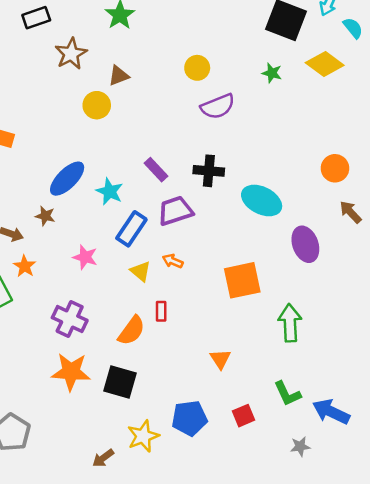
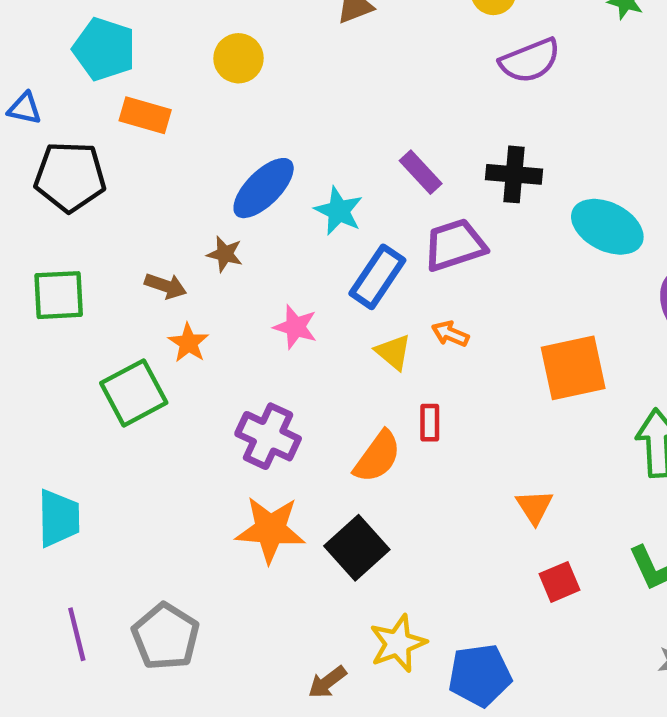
yellow circle: (97, 105) -> (238, 58), moved
black square: (120, 382) -> (357, 548), turned 32
red square: (244, 416) -> (560, 582), moved
blue pentagon: (189, 418) -> (480, 675), moved

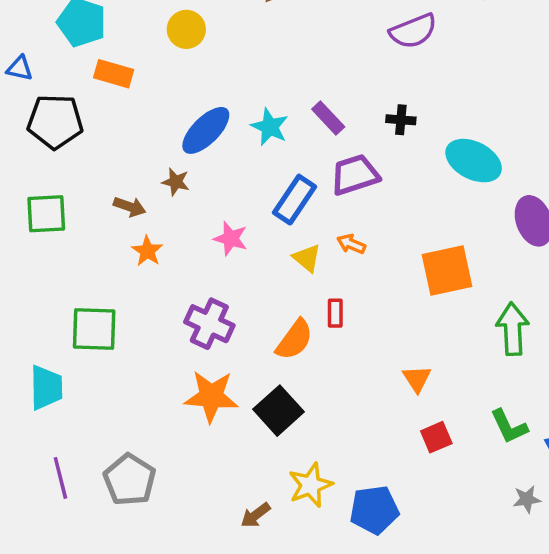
black cross: (514, 174) -> (401, 120), size x0.7
cyan star: (339, 211) -> (270, 127), moved
green square: (134, 393) -> (94, 329), moved, turned 30

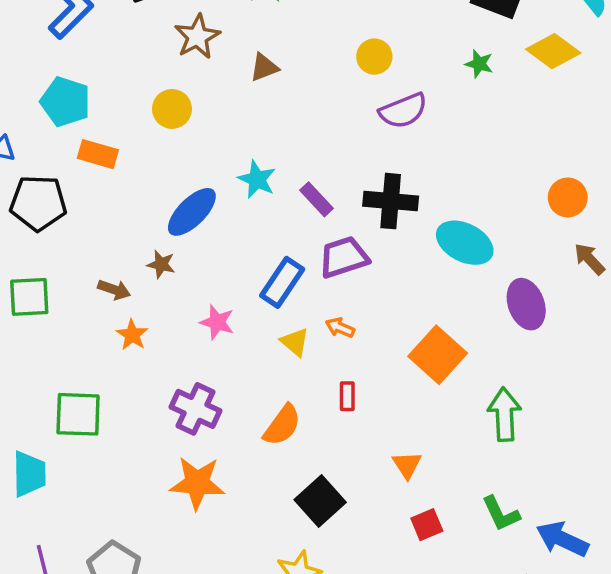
black cross: (401, 120) -> (391, 201), size x1.8
cyan star: (270, 127) -> (257, 179), moved
orange square: (447, 270) -> (438, 355), turned -36
red rectangle: (335, 313) -> (347, 396), moved
black square: (279, 411) -> (320, 501), moved

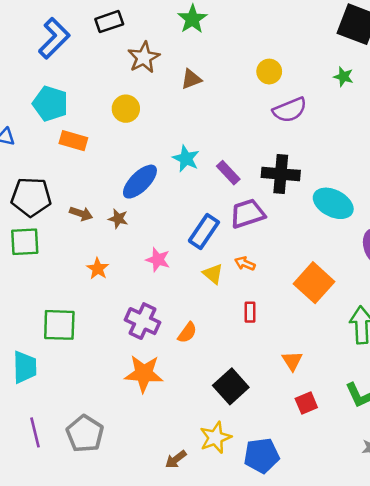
black pentagon: (38, 203) -> (31, 197), moved
brown arrow: (114, 290) -> (81, 214), moved
orange semicircle: (282, 425) -> (187, 333), moved, size x0.7

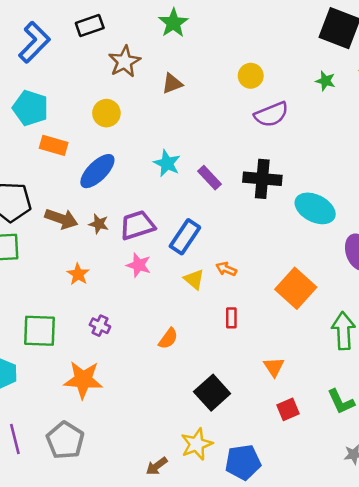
blue ellipse: (140, 182) -> (97, 171), moved
brown arrow: (81, 214) -> (61, 219), size x1.4
purple trapezoid: (247, 214) -> (137, 225), moved
purple cross: (142, 321) -> (100, 326), moved, size x0.6
orange star: (144, 374) -> (83, 380), moved

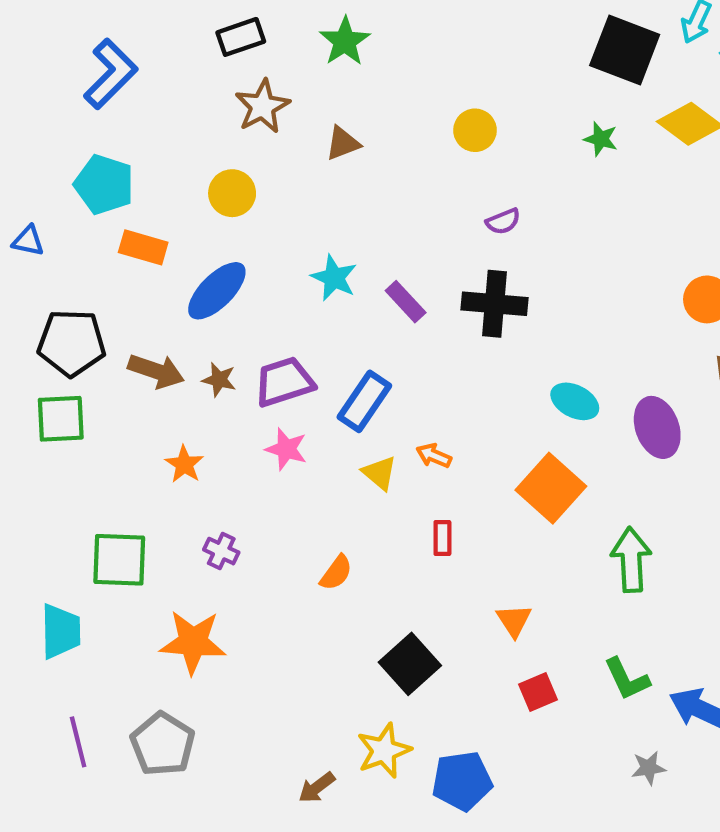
black rectangle: (90, 26) -> (241, 37), moved
purple semicircle: (271, 114) -> (503, 221), moved, size x0.6
cyan ellipse: (315, 208) -> (575, 401), moved, size x0.7

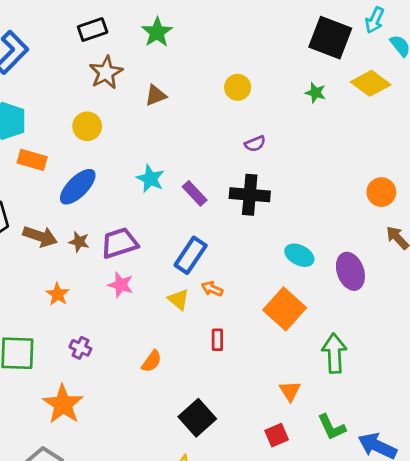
blue rectangle: (364, 401) -> (191, 255), moved
orange triangle: (514, 620) -> (290, 391), moved
orange star: (193, 642) -> (63, 404), turned 30

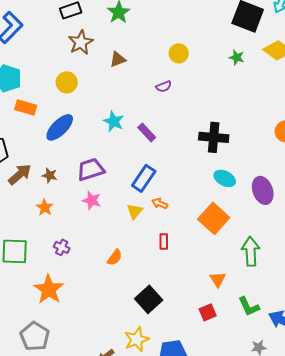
purple semicircle: (255, 144) -> (164, 86), moved
black cross: (250, 195) -> (214, 137), moved
brown arrow: (40, 236) -> (20, 174), moved, turned -60
brown star: (79, 242) -> (50, 175), moved
yellow triangle: (178, 300) -> (135, 211), turned 30

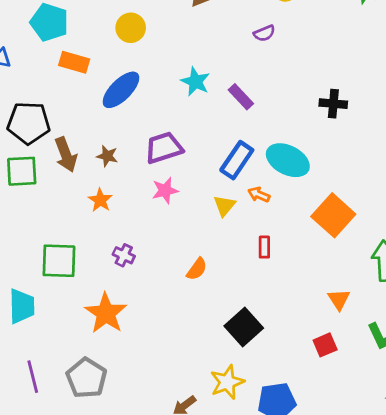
black cross: (214, 137) -> (333, 104), size x0.7
brown arrow: (20, 174) -> (66, 155), turned 110
cyan ellipse: (225, 178) -> (288, 160), moved, size x1.4
pink star: (92, 200) -> (165, 190), turned -30

